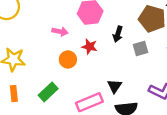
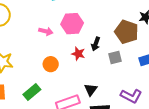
pink arrow: (60, 32) -> (46, 31), moved
red star: (89, 47) -> (78, 54), moved

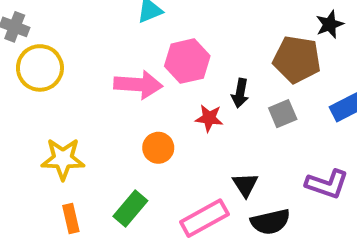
pink arrow: (46, 31) -> (138, 85), size x1.6

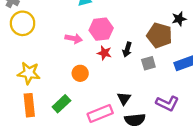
pink arrow: (138, 85) -> (74, 38), size x0.7
red star: (209, 118) -> (104, 53), moved
orange rectangle: (71, 218) -> (29, 105), size x1.5

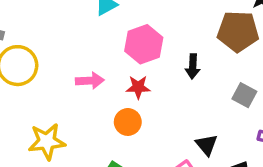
pink arrow: (74, 38) -> (90, 81), moved
red star: (104, 53) -> (138, 87), moved
gray square: (148, 63) -> (244, 95), moved, turned -32

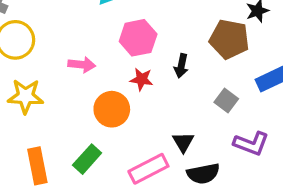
red star: (138, 87) -> (142, 79), moved
orange circle: (128, 122) -> (112, 109), size x1.4
yellow star: (47, 142) -> (25, 96), moved

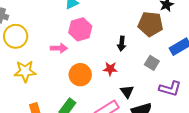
pink hexagon: (138, 38) -> (80, 29), moved
red star: (142, 79) -> (110, 69), moved

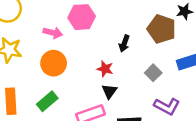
orange circle: (80, 75) -> (54, 63), moved
black triangle: (127, 91) -> (109, 91), moved

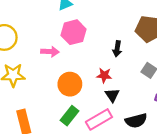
orange circle: (54, 63) -> (70, 84), moved
green rectangle: (47, 101) -> (69, 116), moved

